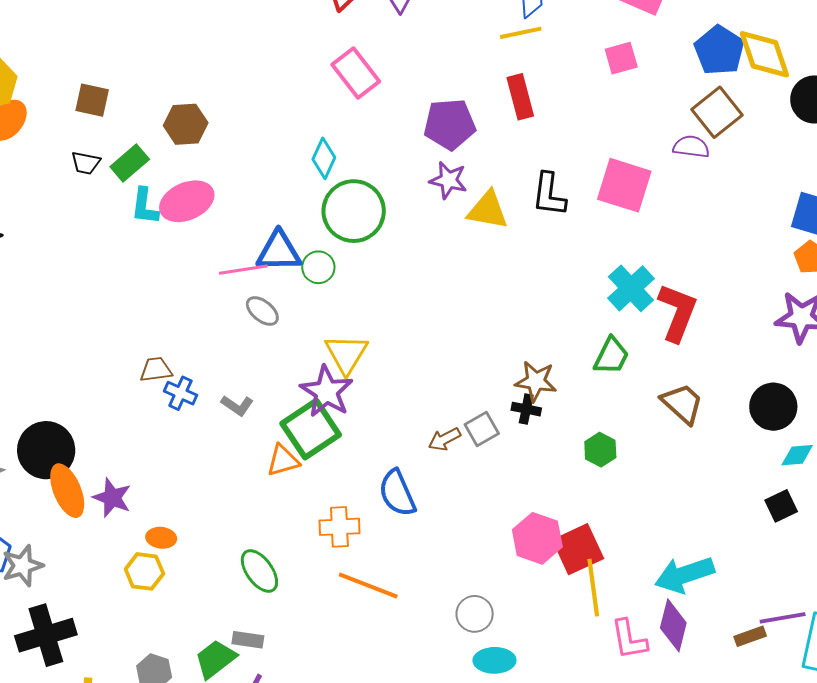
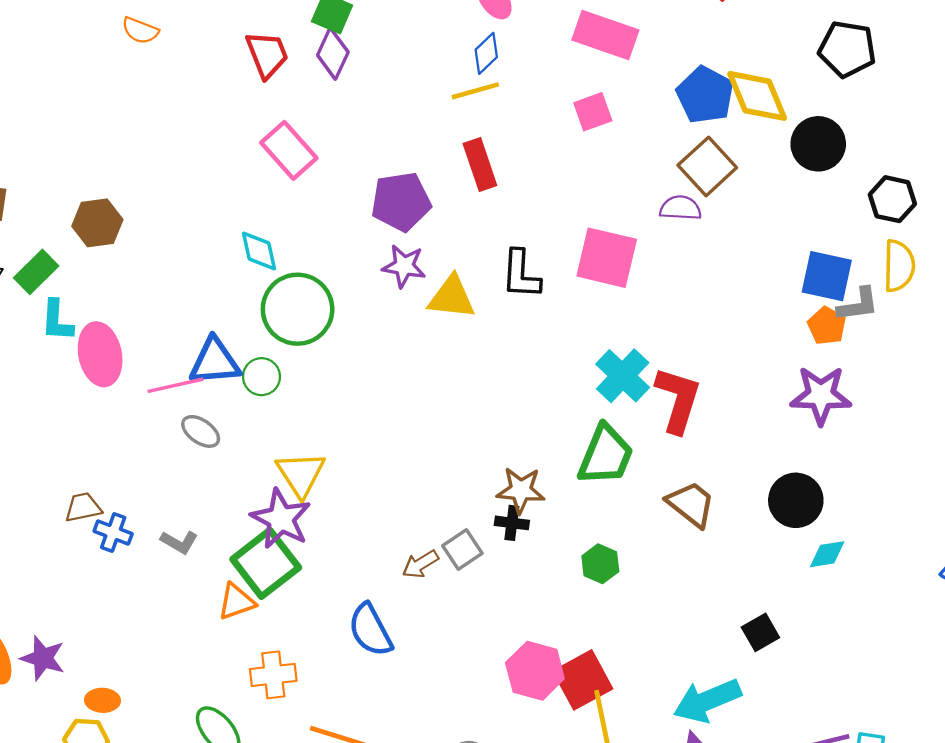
cyan diamond: (324, 158) -> (259, 251), turned -33
pink ellipse: (187, 201) -> (100, 354), moved, turned -74
green trapezoid: (611, 356) -> (606, 455), size x1.4
black square: (781, 506) -> (760, 632), moved
orange cross: (339, 527) -> (273, 675), moved

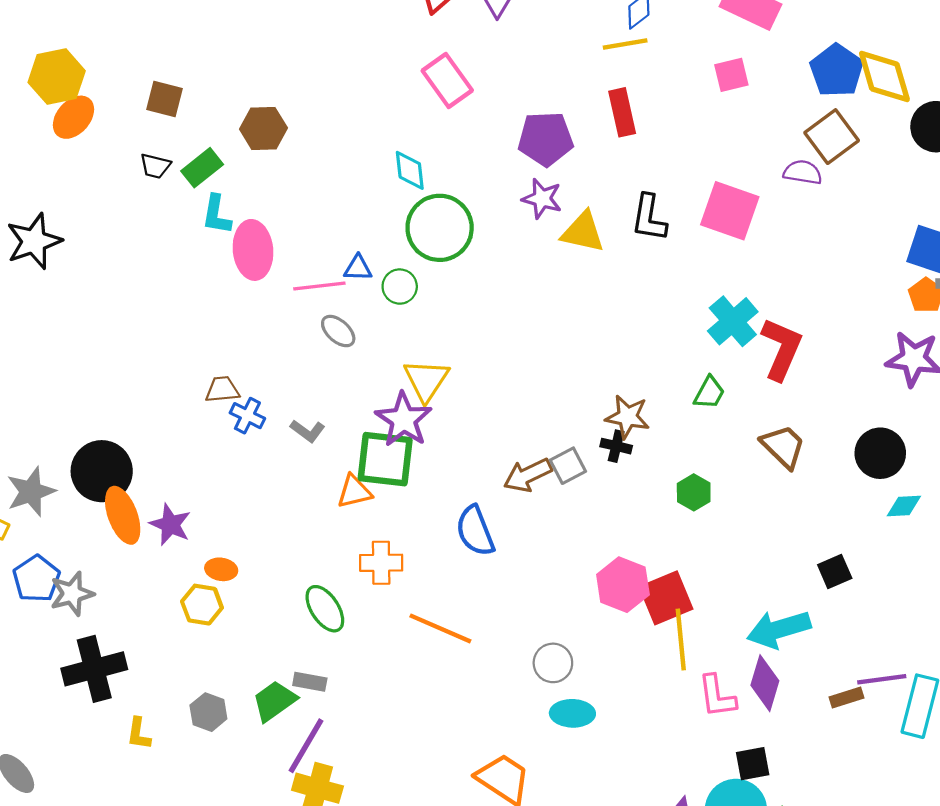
blue triangle: (215, 362) -> (358, 268), size x0.6
green trapezoid: (606, 455) -> (709, 393), size x0.6
green square: (266, 563) -> (385, 459), turned 38
brown arrow: (420, 564) -> (528, 475), size x1.4

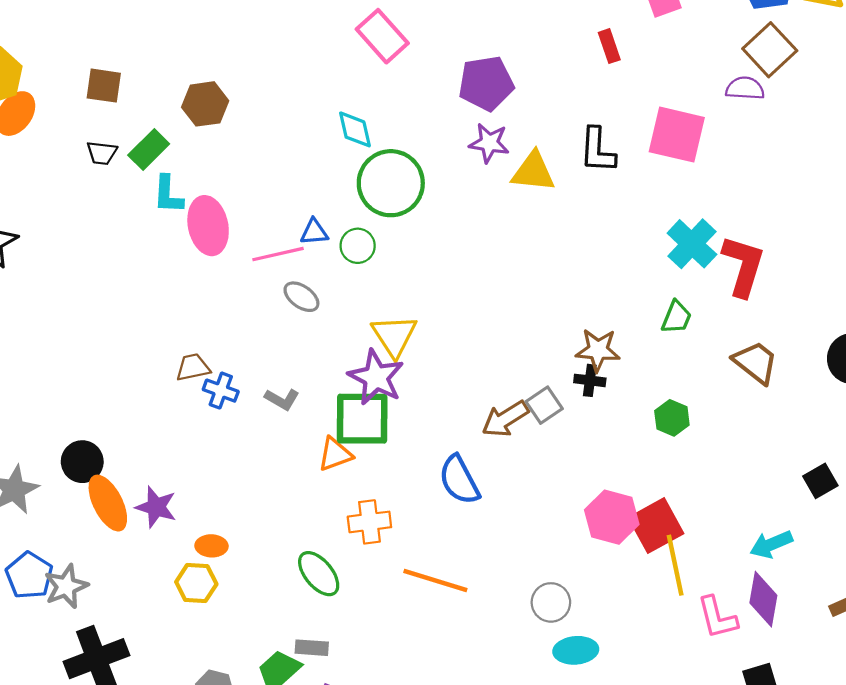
red rectangle: (622, 112) -> (609, 46), moved, size x0.7
black circle: (102, 471) -> (82, 462), size x0.7
cyan arrow: (779, 629) -> (771, 544), size x0.7

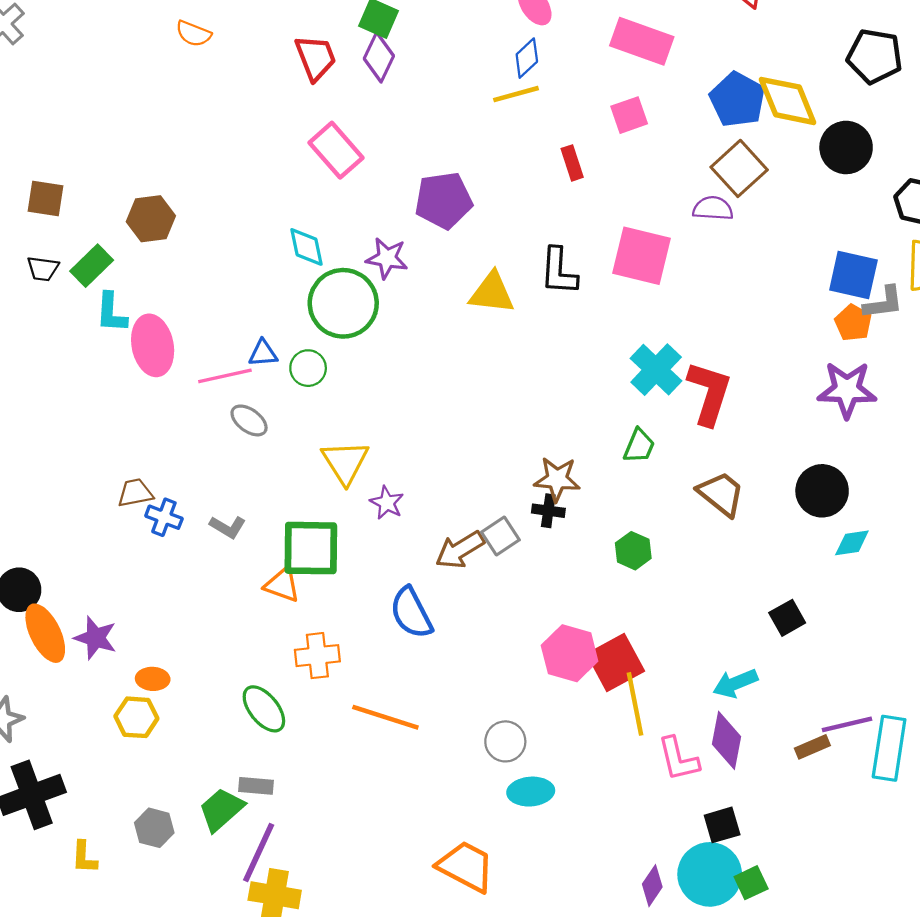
purple star: (489, 143) -> (387, 258), moved
purple star: (376, 377) -> (387, 503), moved, size x0.6
orange triangle: (335, 454) -> (282, 585), turned 39

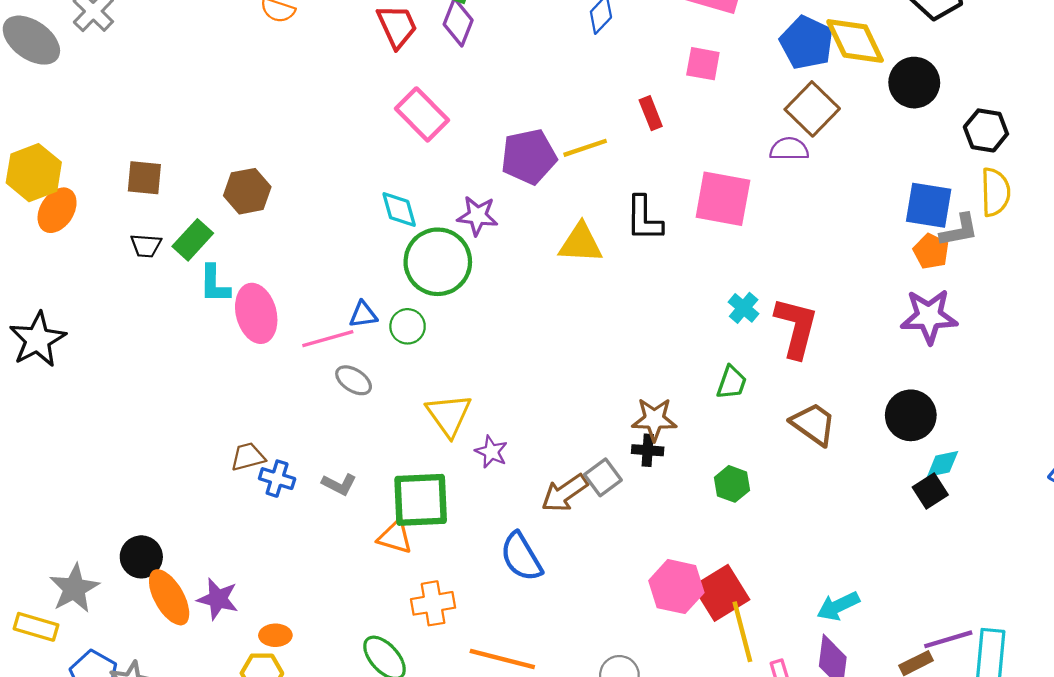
yellow line: (516, 94) -> (585, 148), moved
pink square: (629, 115) -> (703, 64), turned 33
cyan cross: (656, 370) -> (744, 308), size x0.6
black square: (787, 618) -> (930, 491), moved

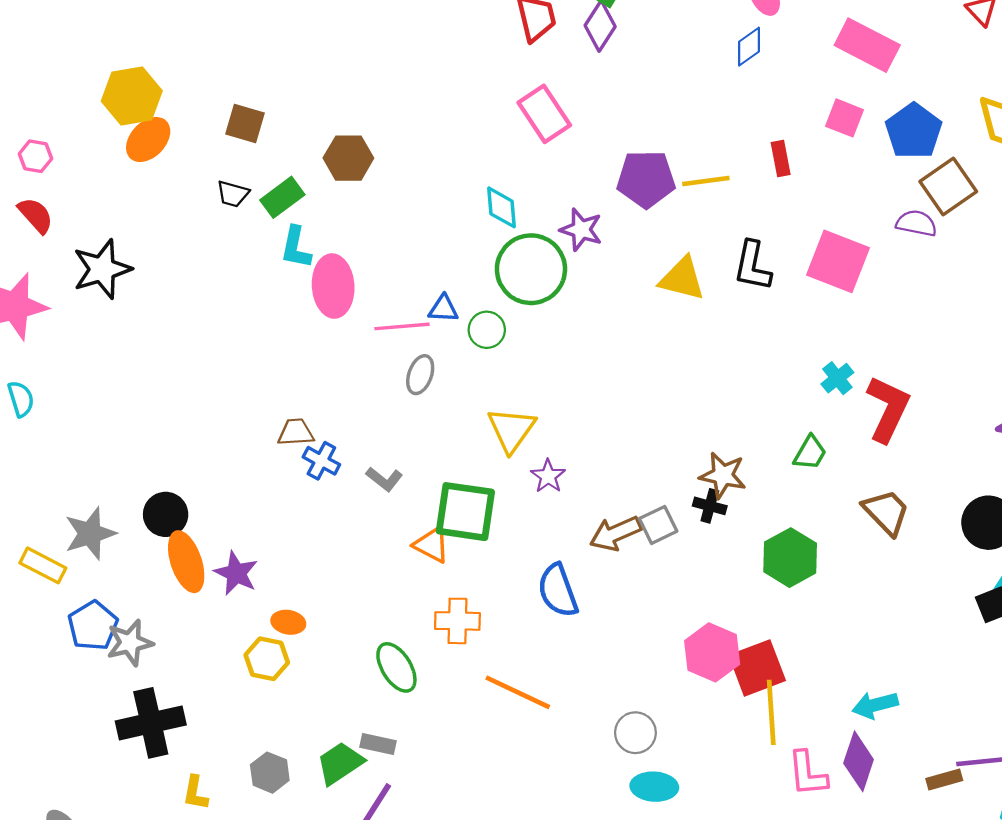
blue pentagon: (807, 43) -> (914, 131), moved
gray ellipse: (354, 380) -> (420, 375), turned 66
green hexagon: (732, 484) -> (790, 558), size x1.5

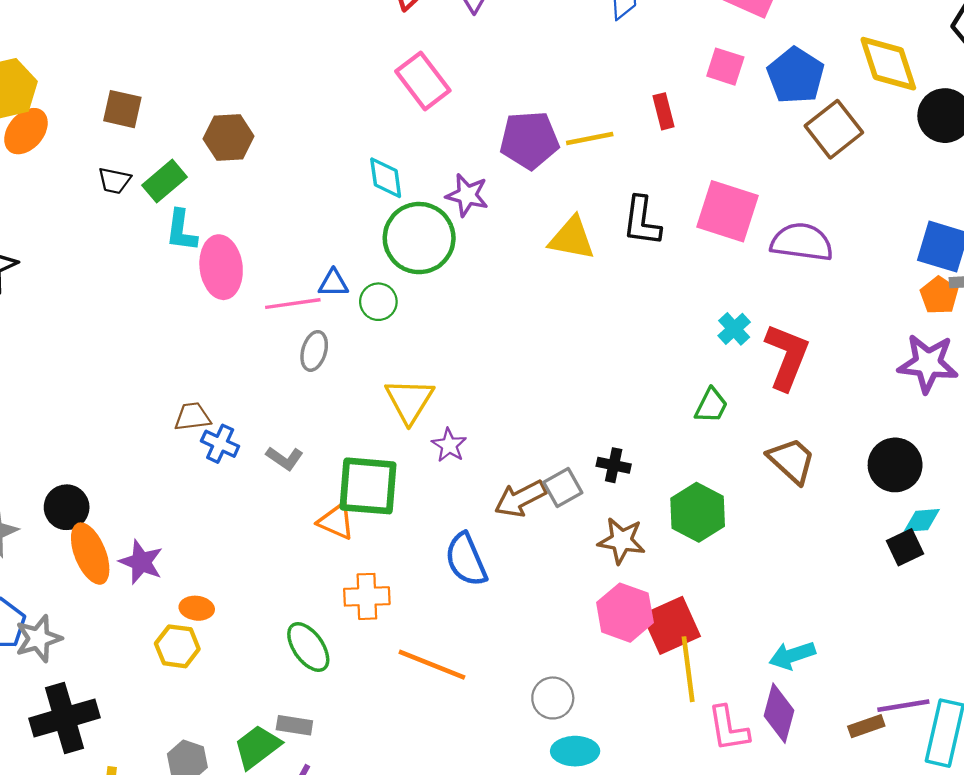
purple semicircle: (916, 223) -> (802, 242), moved, size x1.5
brown star: (723, 475) -> (622, 541), moved

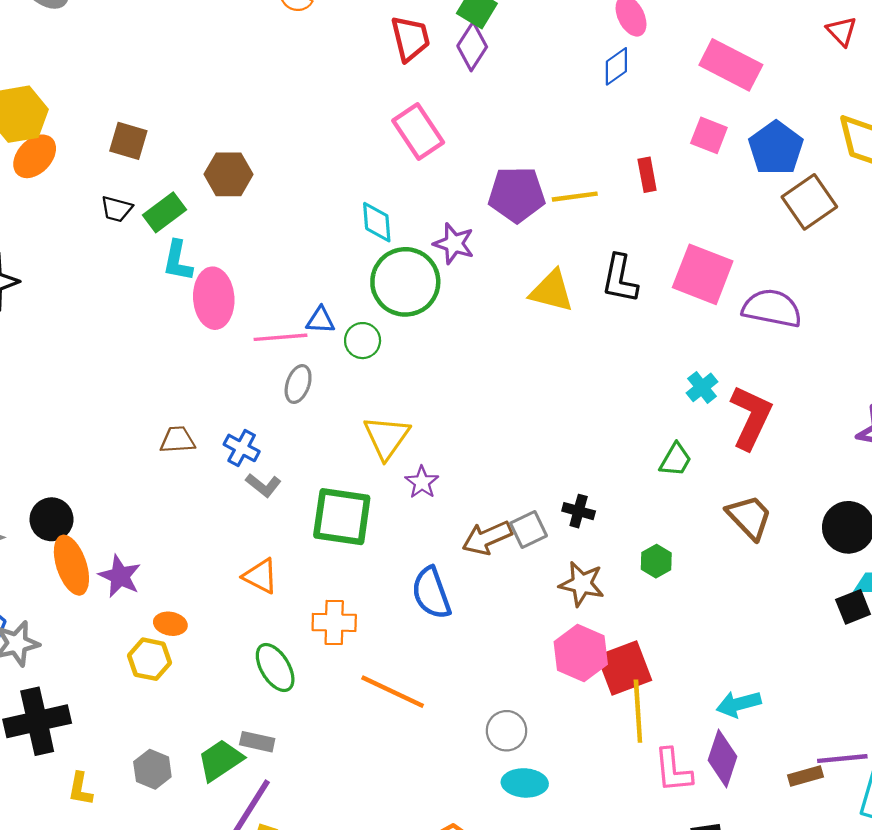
blue cross: (220, 444) -> (242, 448), moved
green hexagon: (698, 512) -> (656, 561), size x0.6
orange triangle: (336, 521) -> (260, 576), moved

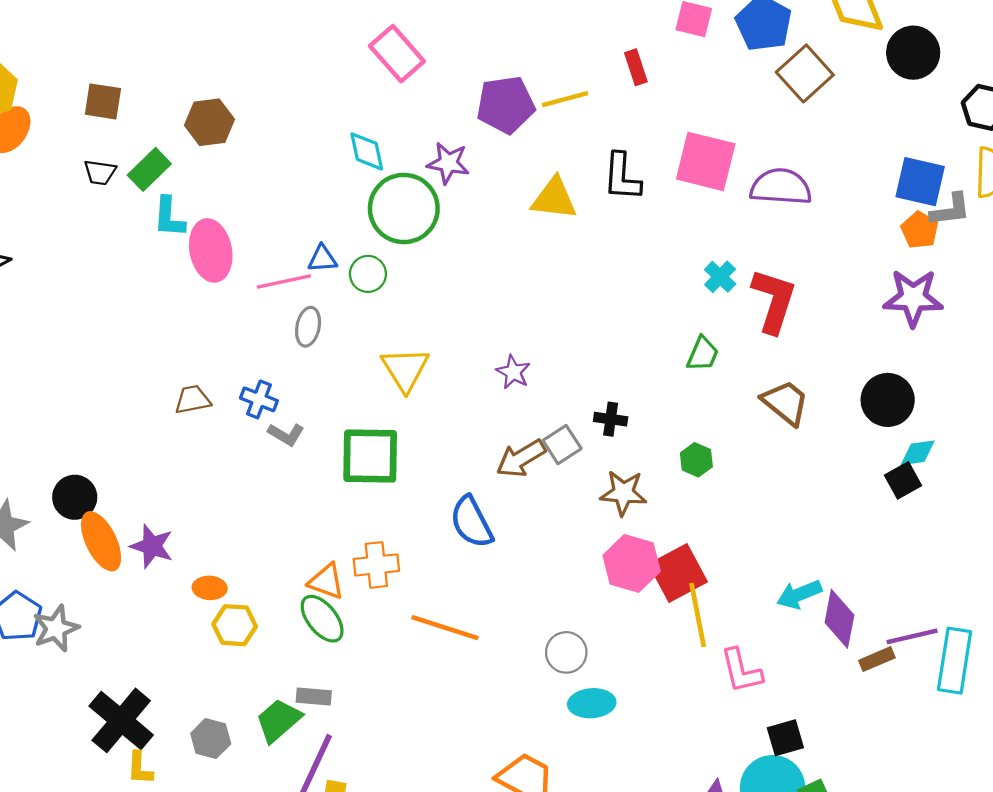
purple star: (422, 482) -> (513, 372), moved
orange triangle: (260, 576) -> (326, 581), moved
yellow hexagon: (150, 659) -> (235, 625), moved
black cross: (37, 721) -> (121, 720), moved, turned -30
purple diamond: (723, 758) -> (839, 619), moved

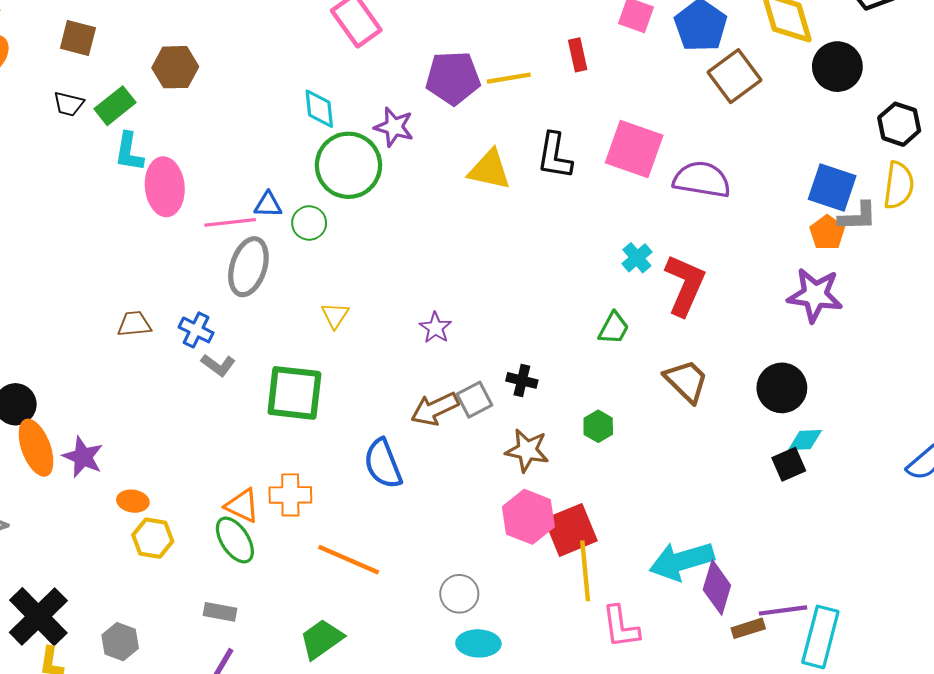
gray ellipse: (308, 327) -> (248, 267), size x1.6
yellow triangle: (405, 369) -> (335, 315), size x0.6
cyan arrow: (799, 594) -> (682, 561), size x1.5
green trapezoid: (279, 720) -> (322, 639), moved

